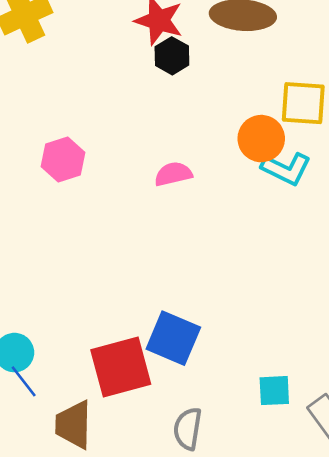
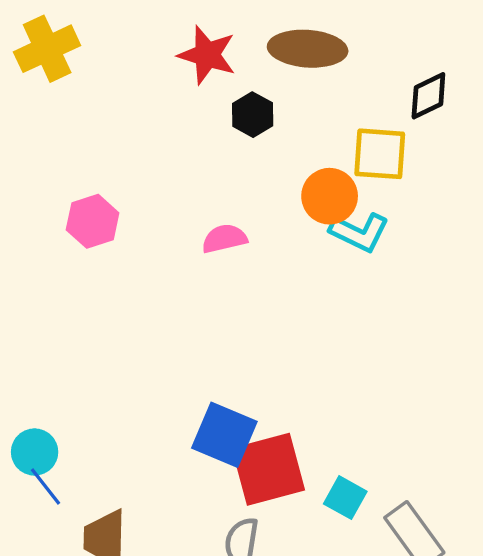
black hexagon: (172, 56) -> (253, 115), moved
red square: (121, 367) -> (268, 469), moved
cyan square: (274, 391) -> (345, 498), turned 32

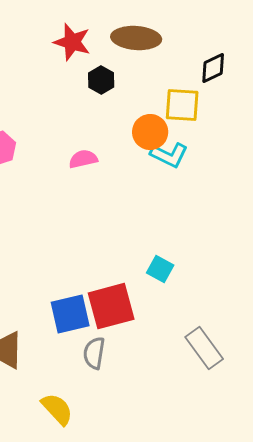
blue square: (224, 435) -> (70, 314), moved, turned -36
cyan square: (345, 498) -> (160, 269), moved

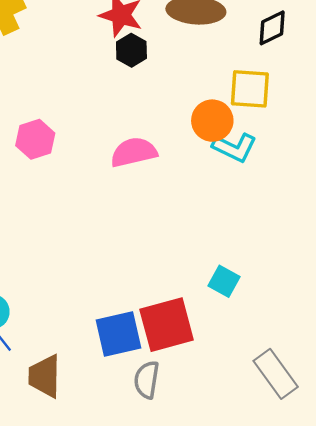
black diamond: (213, 68) -> (272, 28), moved
black hexagon: (101, 80) -> (131, 50), moved
pink semicircle: (83, 159) -> (134, 152), size x1.4

